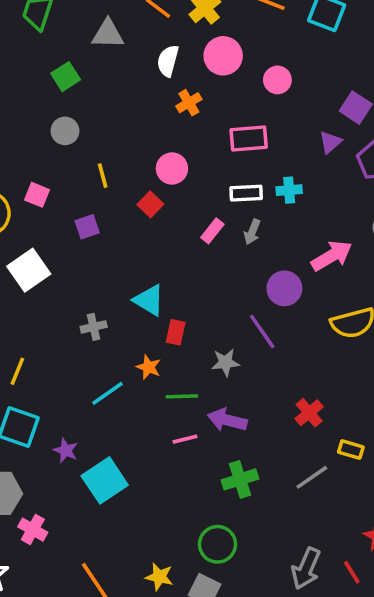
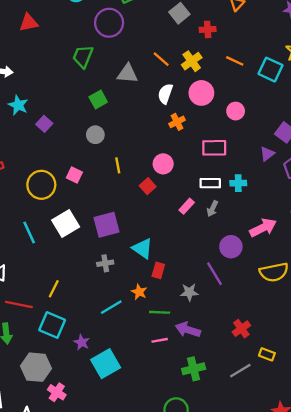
purple square: (87, 227) -> (107, 225), moved, size x1.6

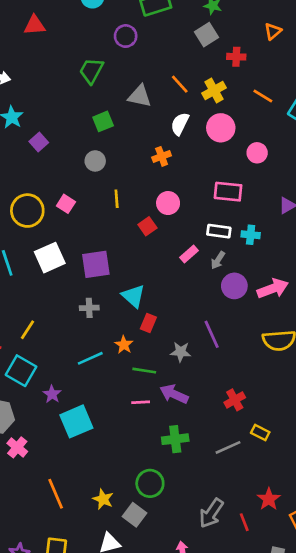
purple circle: (109, 23) -> (126, 36), size x0.7
orange cross: (177, 122) -> (162, 156), moved
purple circle: (231, 247) -> (234, 286), moved

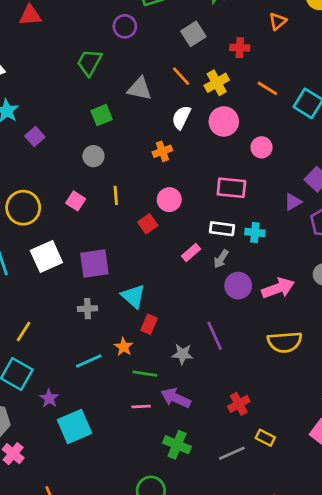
gray square: (206, 35) -> (193, 34), moved
pink square: (66, 204) -> (76, 201), moved
green cross: (175, 439) -> (177, 445), turned 30

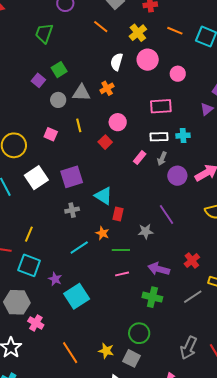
orange line: (181, 76) -> (101, 27), moved
gray triangle: (139, 89) -> (81, 93), moved
purple square: (35, 136) -> (38, 80), moved
purple arrow: (176, 398) -> (159, 269), moved

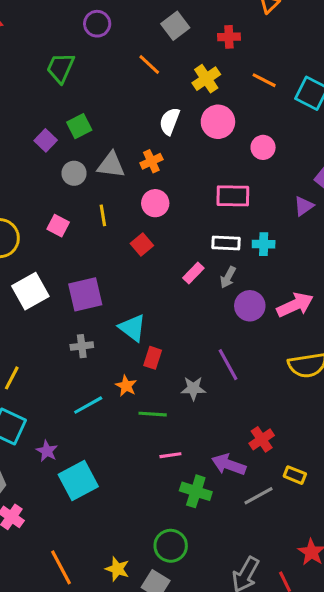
pink circle: (118, 122) -> (155, 203), moved
purple arrow: (159, 269) -> (229, 465), moved
pink line: (122, 274) -> (170, 455), moved

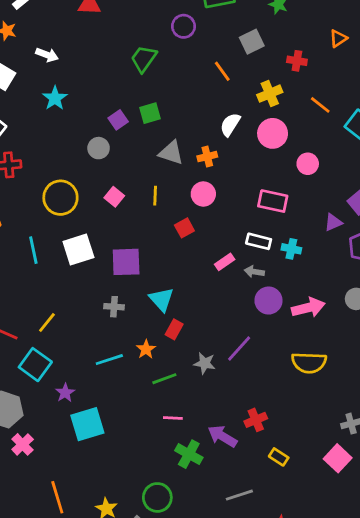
gray circle: (74, 173) -> (99, 148), moved
gray arrow: (228, 277) -> (254, 272), turned 60
purple line: (228, 365) -> (239, 348), turned 60
green line: (153, 414) -> (164, 379), turned -35
gray line: (258, 496) -> (239, 495), moved

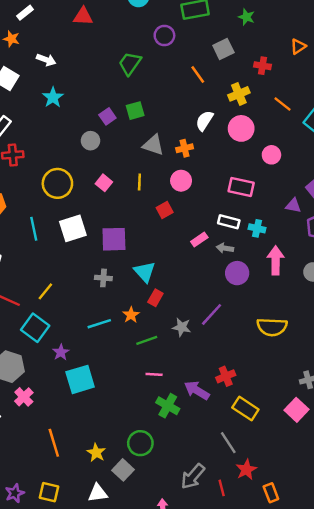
purple triangle: (333, 222) -> (293, 206), turned 35
pink arrow: (308, 308) -> (276, 260), moved, turned -76
yellow rectangle: (279, 457) -> (245, 408), size x1.5
gray line: (239, 495) -> (228, 443), moved, turned 75

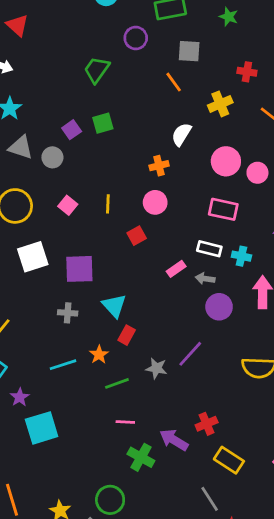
red triangle: (83, 16) -> (17, 25), moved, turned 40
gray square: (223, 49) -> (189, 51), moved, turned 30
pink circle: (241, 128) -> (226, 161), moved
gray triangle: (153, 145) -> (21, 147), moved

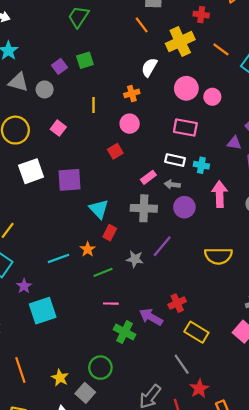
yellow cross: (220, 104) -> (180, 42), size x1.4
yellow line: (108, 204) -> (93, 105), moved
gray cross: (68, 313) -> (144, 208), moved, size x1.6

